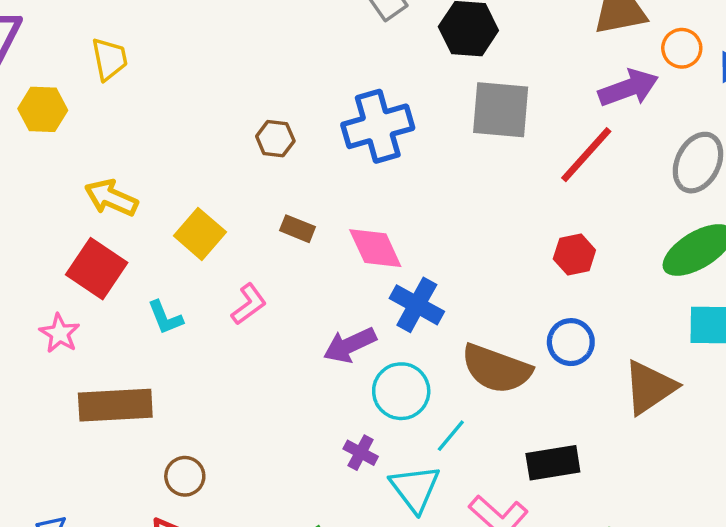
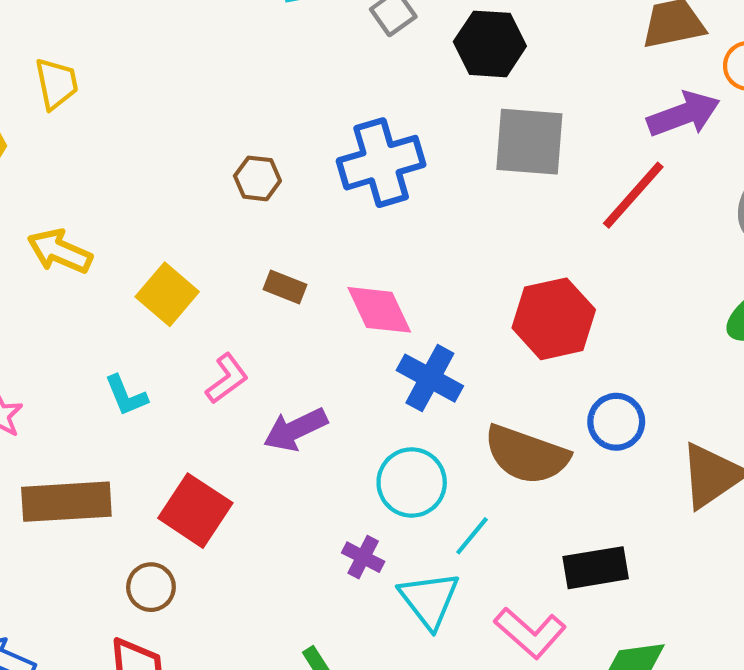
red hexagon: (574, 255) -> (554, 319), moved, size x1.6
red square: (97, 269) -> (195, 511), moved
purple arrow: (350, 345) -> (295, 430), moved

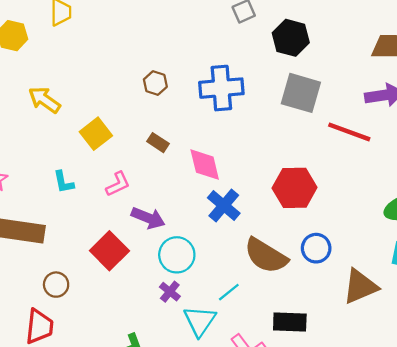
red line: (633, 195) -> (349, 132), turned 57
purple arrow: (295, 430) -> (148, 218), turned -144
cyan circle: (412, 482) -> (177, 255), moved
red square: (195, 511) -> (109, 251), moved

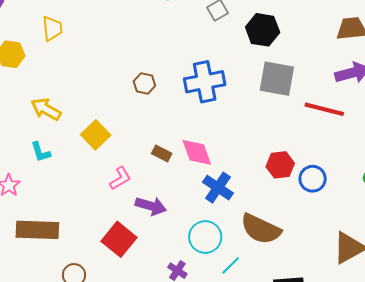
brown rectangle: (158, 143) -> (162, 154), moved
cyan L-shape: (64, 182) -> (41, 152), moved
red hexagon: (295, 188) -> (280, 165), size x0.7
blue circle: (316, 248) -> (313, 179), moved
cyan circle: (177, 255) -> (205, 237), moved

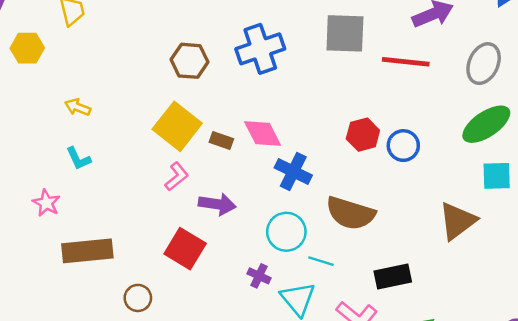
brown hexagon: (144, 83) -> (190, 61), size x1.4
yellow arrow: (46, 109) -> (78, 107), size x0.7
yellow square: (96, 135) -> (177, 126), moved, size x1.4
cyan line: (231, 265) -> (321, 261), turned 70

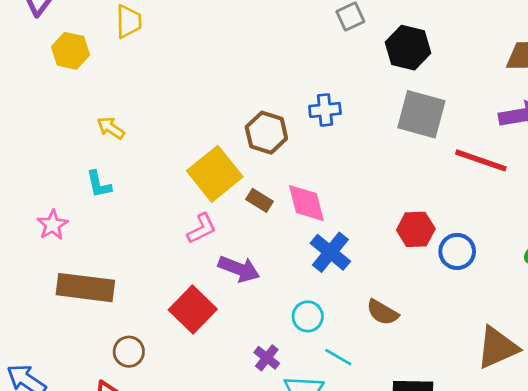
blue cross: (260, 49) -> (325, 110), size x0.6
brown hexagon: (190, 61) -> (266, 133), moved
brown semicircle: (350, 213) -> (382, 312), size x0.6
cyan circle: (286, 232) -> (308, 316), size x0.7

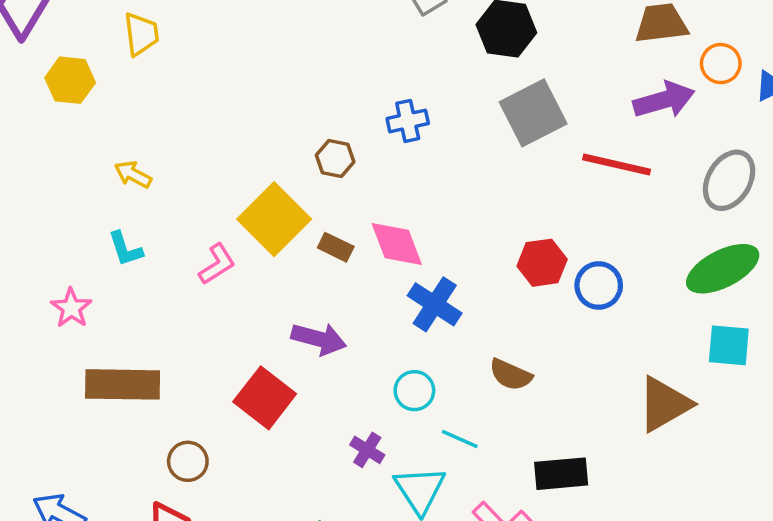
gray square: (421, 114) -> (533, 113), turned -36
brown hexagon: (266, 133) -> (335, 159), size x0.7
pink L-shape: (202, 229) -> (217, 264), moved

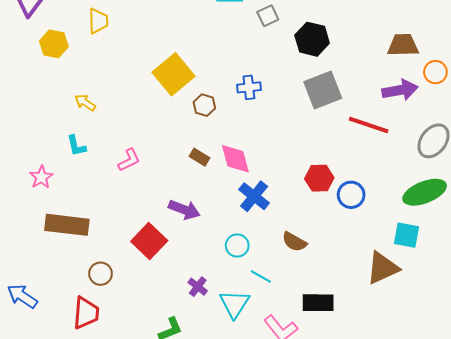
yellow square: (274, 219) -> (173, 74), moved
cyan square: (729, 345) -> (406, 235), moved
purple cross: (367, 450) -> (198, 287), moved

